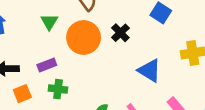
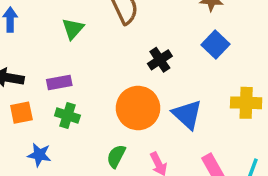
orange circle: (84, 37) -> (138, 108), moved

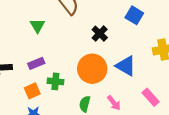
orange square: (21, 113) -> (32, 91), moved
green cross: (67, 116) -> (55, 81), moved

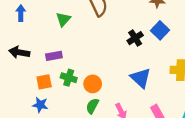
black cross: (100, 34) -> (135, 38), moved
orange circle: (92, 69) -> (93, 84), moved, size x0.6

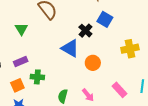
blue triangle: (141, 78) -> (70, 48), moved
orange circle: (93, 84) -> (93, 63), moved

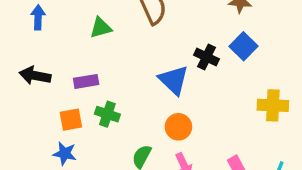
green triangle: (21, 29) -> (101, 28), turned 32
black cross: (85, 31) -> (207, 57), turned -32
orange circle: (93, 63) -> (178, 127), moved

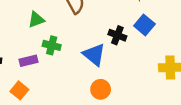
green cross: (107, 114) -> (52, 45), moved
orange square: (71, 120) -> (19, 90), turned -36

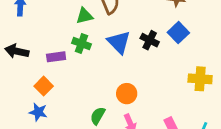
green triangle: (36, 20) -> (84, 16), moved
blue triangle: (94, 55) -> (119, 42), moved

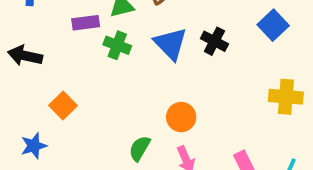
blue square: (178, 33) -> (273, 25), moved
purple rectangle: (56, 57) -> (86, 23), moved
blue star: (38, 112) -> (34, 146), moved, turned -30

